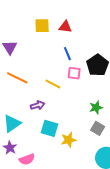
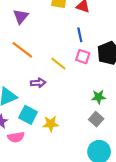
cyan square: (50, 128) -> (28, 115), moved
yellow star: (69, 140) -> (51, 124), moved

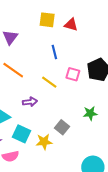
blue line: (80, 35) -> (54, 52), moved
gray square: (96, 119) -> (62, 127), moved

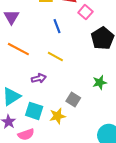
pink square: (73, 74) -> (85, 12), moved, turned 32

